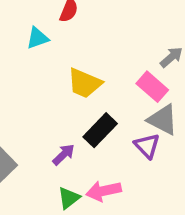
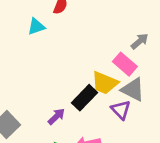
yellow trapezoid: (84, 83) -> (105, 83), moved

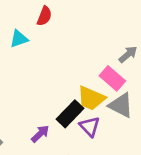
purple triangle: (121, 110) -> (90, 127), moved

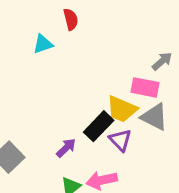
red semicircle: (44, 16) -> (71, 19), turned -36
pink rectangle: (112, 78) -> (145, 87), turned -30

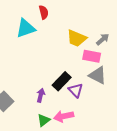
cyan triangle: (43, 44) -> (26, 28), size x1.5
yellow trapezoid: (122, 109) -> (77, 38), moved
purple arrow: (66, 148) -> (41, 95), turned -32

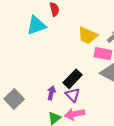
purple triangle: (76, 90) -> (73, 95), moved

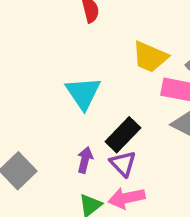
cyan triangle: (36, 25) -> (83, 93), moved, turned -45

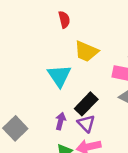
yellow trapezoid: (150, 57) -> (86, 51), moved

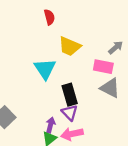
black rectangle: (86, 104) -> (70, 95), turned -60
purple arrow: (61, 121) -> (51, 125), moved

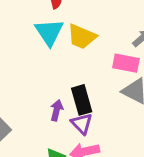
cyan triangle: (45, 69) -> (49, 32), moved
purple arrow: (51, 125) -> (57, 110), moved

